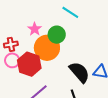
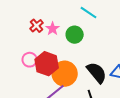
red cross: (11, 44) -> (37, 26), moved, turned -32
orange circle: (47, 48) -> (65, 74), moved

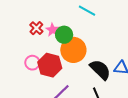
green circle: (75, 35) -> (64, 35), moved
orange circle: (65, 74) -> (73, 50), moved

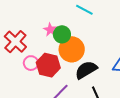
red cross: (36, 28) -> (15, 42), moved, size x1.6
black semicircle: (100, 70) -> (86, 70), moved, turned -75

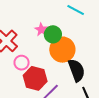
red hexagon: (48, 65) -> (35, 78), moved
black semicircle: (86, 70) -> (77, 70), turned 100

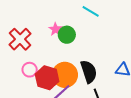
orange circle: (62, 50) -> (65, 75), moved
pink circle: (22, 63) -> (30, 70), moved

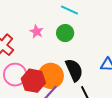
green circle: (67, 35) -> (65, 33), moved
pink circle: (30, 70) -> (15, 75), size x1.5

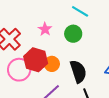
orange circle: (51, 76) -> (52, 64), moved, size x0.6
red hexagon: (33, 81) -> (36, 60), moved

